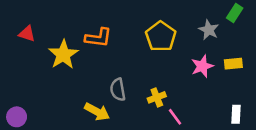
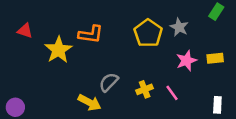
gray star: (209, 30) -> (179, 27), moved
gray semicircle: (118, 90) -> (109, 82), turned 54
pink line: (175, 117) -> (172, 93), moved

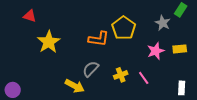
gray star: (179, 27) -> (163, 23), moved
red triangle: (25, 31) -> (30, 16), moved
orange L-shape: (91, 34) -> (99, 39), moved

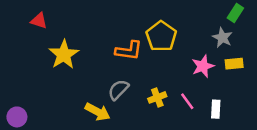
gray star: (163, 23) -> (222, 38), moved
white rectangle: (182, 88) -> (216, 109), moved

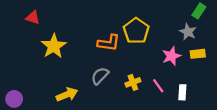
yellow arrow: (98, 112) -> (67, 95), moved, turned -50

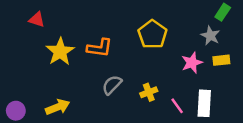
orange L-shape: (109, 43) -> (100, 48), moved
pink line: (158, 86) -> (177, 106), moved
white rectangle: (182, 92) -> (204, 103), size x1.5
yellow arrow: (67, 95) -> (58, 107), moved

